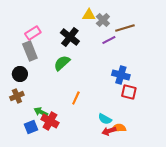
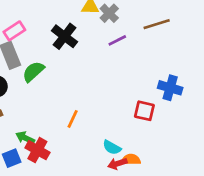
brown line: (125, 28) -> (157, 24), moved
green semicircle: (62, 63) -> (33, 72), moved
blue cross: (121, 75) -> (170, 88), moved

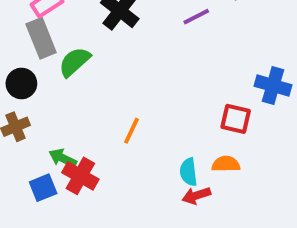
cyan semicircle: (112, 147) -> (188, 172), turned 54
orange semicircle: (131, 160) -> (226, 164), moved

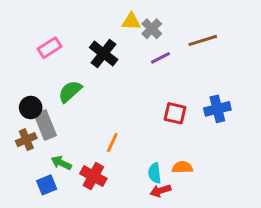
gray rectangle: (41, 38) -> (45, 125), moved
blue cross: (273, 85) -> (217, 109), turned -30
red square: (236, 119) -> (175, 113), moved
red cross: (80, 176) -> (93, 176), moved

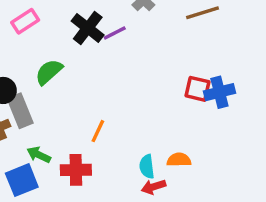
purple line: (160, 58) -> (115, 33), moved
red square: (175, 113) -> (197, 89), moved
red cross: (93, 176) -> (76, 170), turned -30
blue square: (47, 185) -> (22, 180), size x1.4

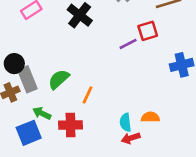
purple line: (115, 33) -> (128, 44), moved
green semicircle: (49, 72) -> (59, 79), moved
red square: (197, 89) -> (148, 31), moved, turned -30

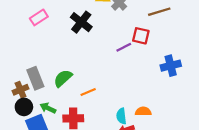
red square: (148, 31) -> (141, 36), turned 30
black circle: (14, 64) -> (24, 107), moved
orange line: (88, 95) -> (88, 92), turned 42

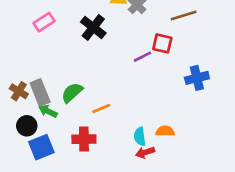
brown cross: (20, 90) -> (19, 91), moved, turned -35
green arrow: (48, 108) -> (48, 111), moved

